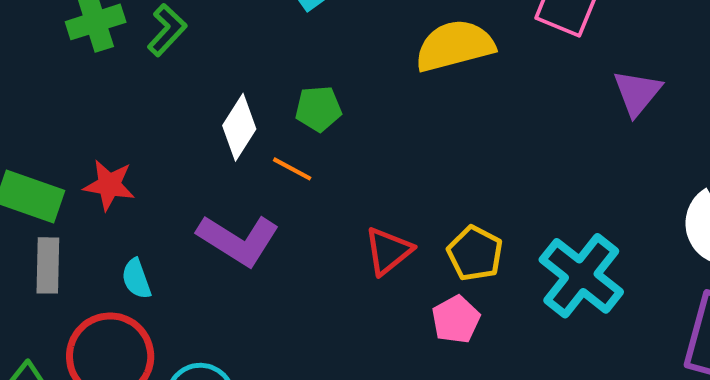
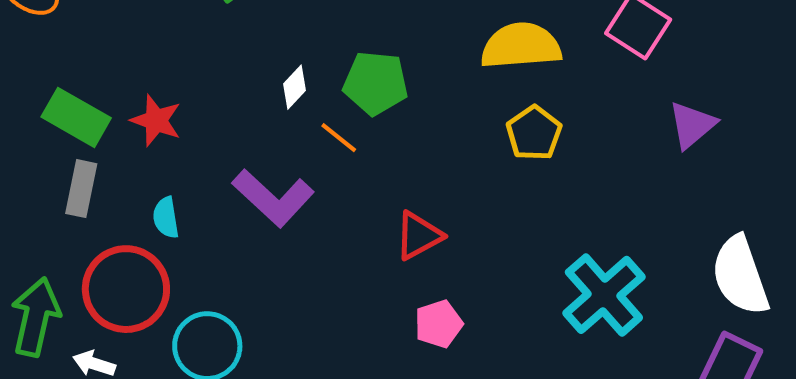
green pentagon: (318, 109) -> (375, 83), size x1.4
white diamond: (239, 127) -> (294, 87), size x0.7
yellow pentagon: (475, 253) -> (534, 133), moved
pink pentagon: (456, 320) -> (439, 324), moved

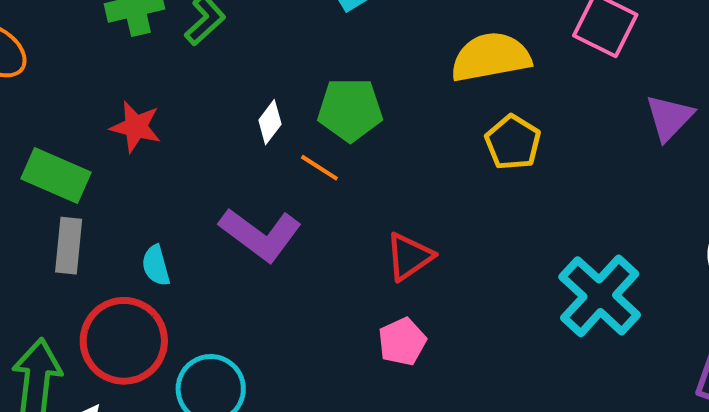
red star: (156, 120) -> (136, 127), moved
pink pentagon: (439, 324) -> (402, 342), moved

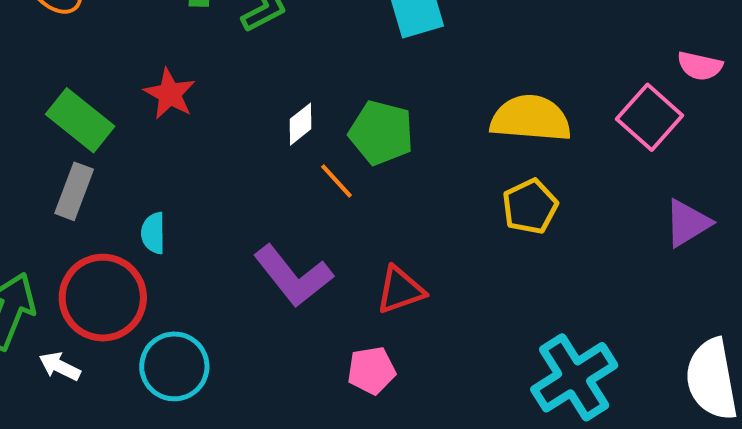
purple L-shape: (260, 234) -> (293, 276), moved

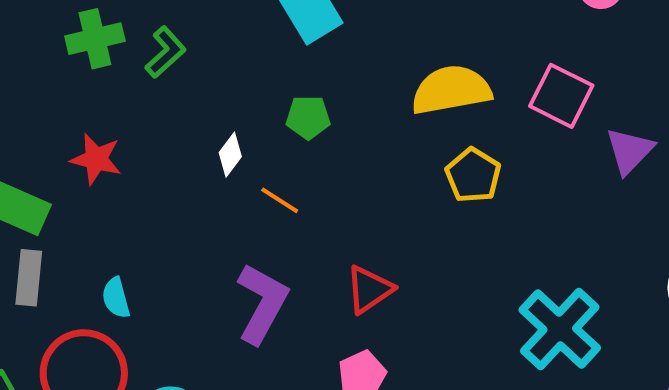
pink square: (650, 117) -> (561, 96), moved
green pentagon: (381, 133) -> (308, 117), moved, size x0.7
purple L-shape: (293, 276) -> (262, 303), turned -98

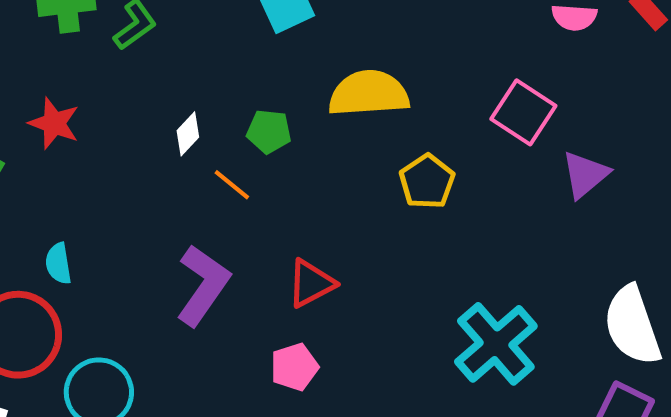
yellow semicircle: (451, 90) -> (369, 93), moved
green pentagon: (308, 117) -> (269, 131), moved

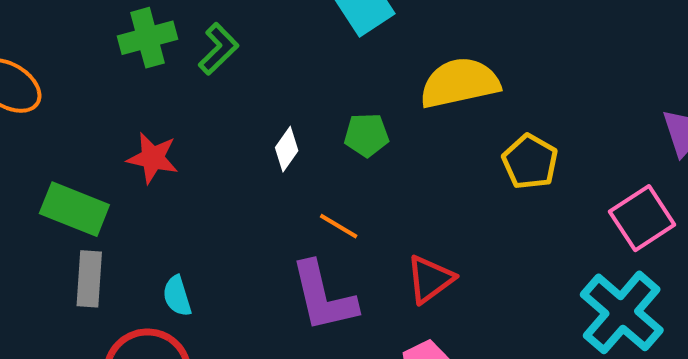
pink square: (523, 112) -> (642, 218), moved, turned 32
orange line: (232, 185) -> (339, 226), moved
purple L-shape: (203, 285) -> (323, 297), turned 140

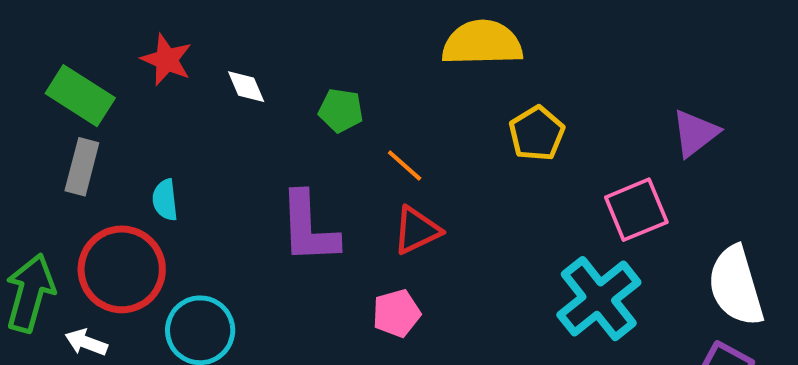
green pentagon: (366, 135) -> (341, 110), moved
white diamond: (287, 149) -> (246, 87), moved, turned -69
orange line: (339, 226) -> (405, 165), moved

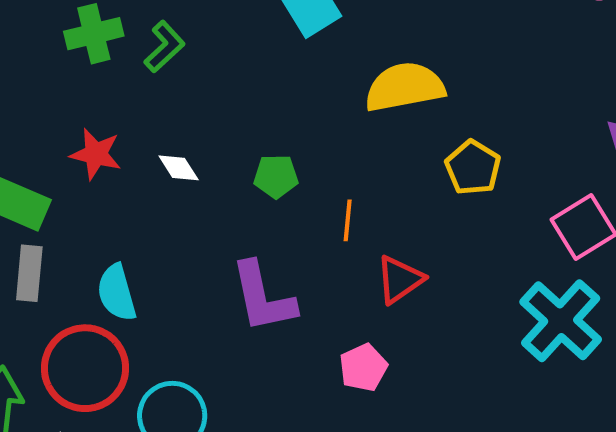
orange line: (405, 165) -> (348, 220), turned 63
cyan semicircle: (165, 200) -> (117, 293), size x1.4
red triangle: (417, 230) -> (400, 279), moved

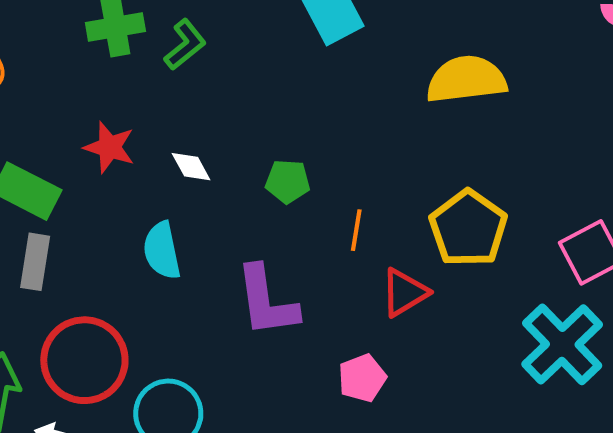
yellow semicircle: (405, 87) -> (466, 79), moved
yellow pentagon: (473, 168) -> (468, 228), moved, size x1.4
cyan semicircle: (117, 293) -> (162, 251), moved

